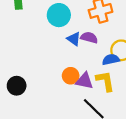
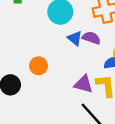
orange circle: (71, 76) -> (39, 66), moved

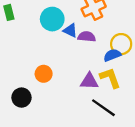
blue triangle: (75, 38) -> (70, 31), moved

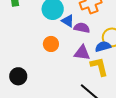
orange circle: (44, 74) -> (51, 44), moved
purple triangle: (89, 81) -> (82, 53), moved

